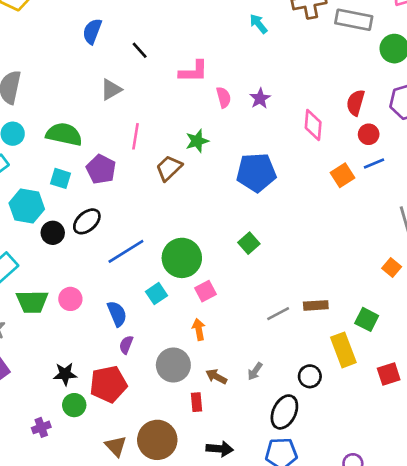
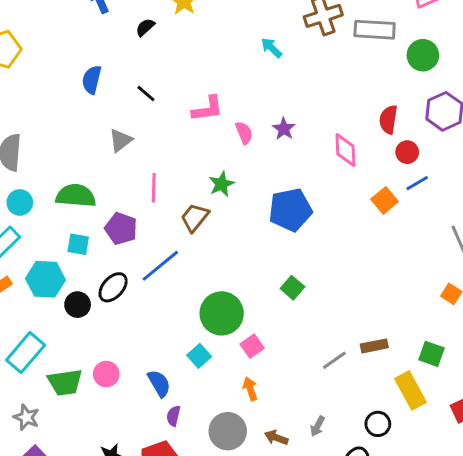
blue line: (126, 251) -> (160, 266), moved

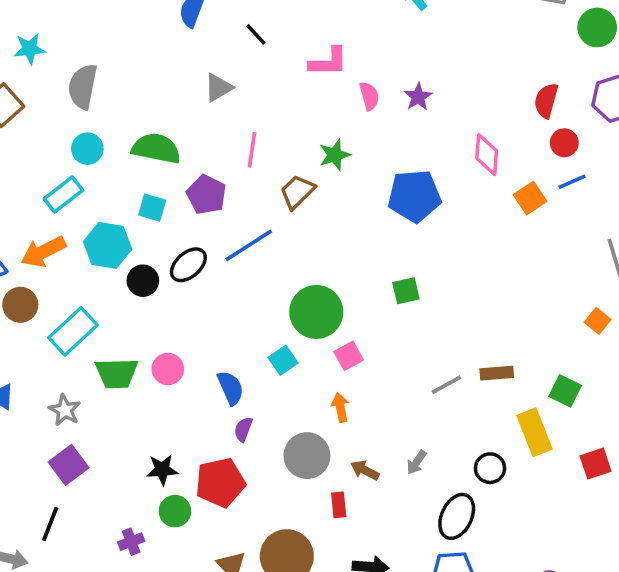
pink diamond: (345, 150) -> (487, 155), moved
green square: (292, 288) -> (406, 291), turned 30

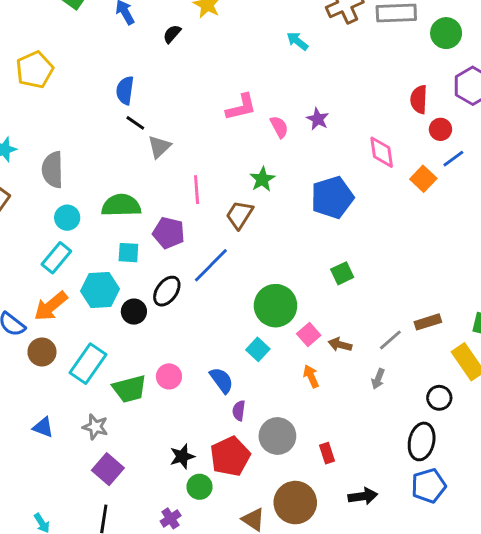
black line: (256, 34) -> (135, 123), moved
gray circle: (307, 456) -> (277, 436), moved
gray arrow: (417, 462) -> (378, 379), moved
brown arrow: (365, 470) -> (340, 345), moved

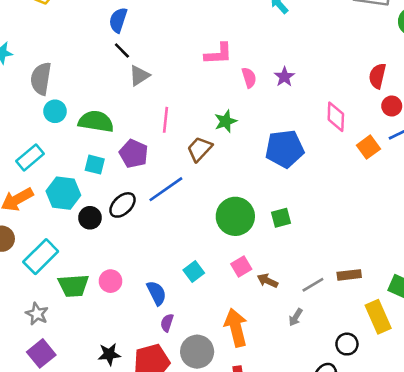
cyan circle: (67, 218) -> (55, 111), moved
green circle: (276, 306) -> (235, 216), moved
orange arrow: (311, 376) -> (236, 328), moved, size x1.8

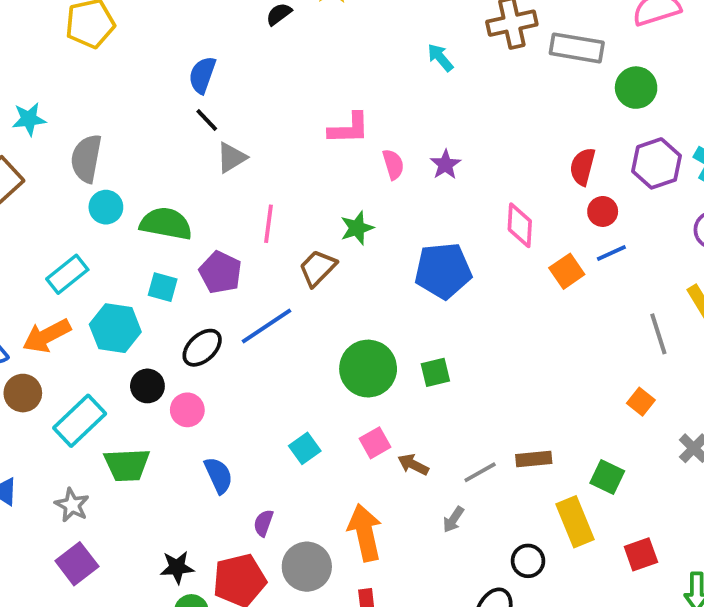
black circle: (90, 218) -> (147, 386), moved
pink circle: (110, 281) -> (187, 410), moved
blue semicircle: (157, 293) -> (219, 475), moved

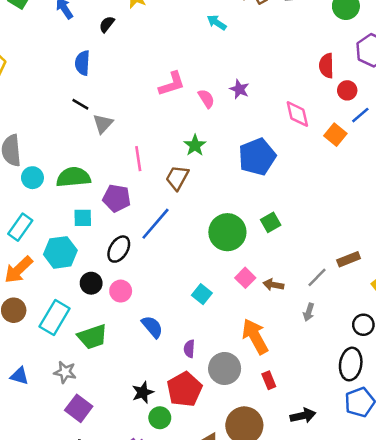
blue semicircle: (202, 75) -> (82, 63), moved

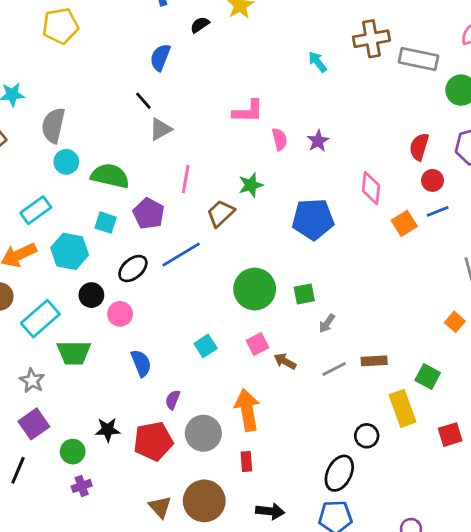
gray arrow: (309, 312) -> (327, 323), moved
green circle: (160, 418) -> (73, 452), moved

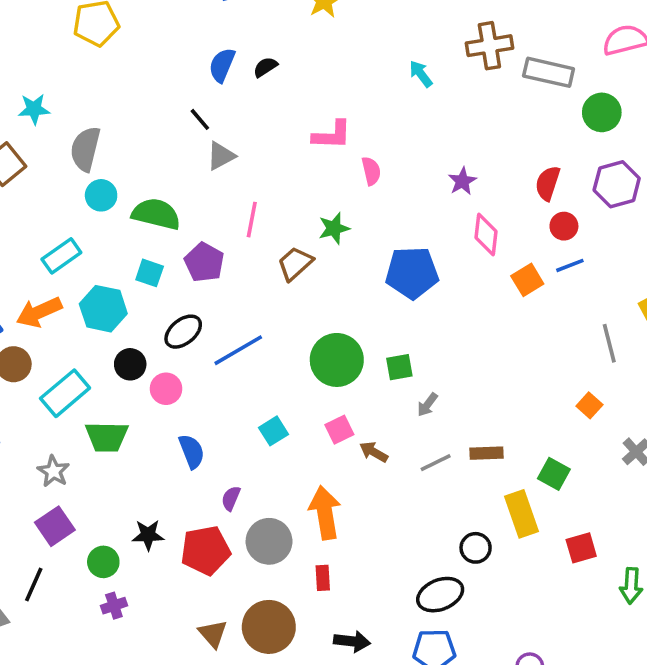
black semicircle: (200, 25) -> (265, 67), moved
purple star: (318, 141) -> (462, 181), moved
blue line: (181, 255) -> (238, 350), moved
black ellipse: (339, 473) -> (440, 595), turned 40

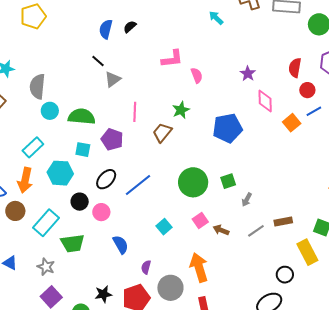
orange arrow: (39, 312) -> (25, 180), turned -45

